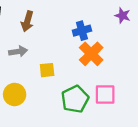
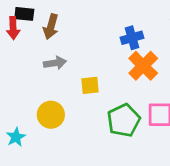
brown arrow: (27, 21) -> (51, 27), moved

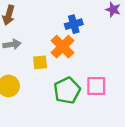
orange cross: (143, 66) -> (63, 47), moved

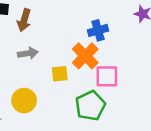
pink square: (96, 86) -> (107, 76), moved

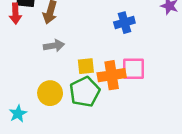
orange cross: (85, 56) -> (112, 75), moved, turned 36
green pentagon: (90, 106) -> (85, 92), moved

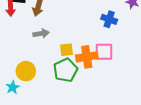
blue cross: (124, 23) -> (109, 19), moved, turned 35
yellow circle: (50, 93) -> (26, 71), moved

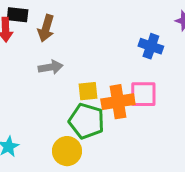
green pentagon: (65, 70) -> (86, 121), turned -30
yellow circle: (26, 71) -> (67, 151), moved

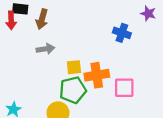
pink square: (143, 94) -> (124, 88), moved
green pentagon: (86, 121) -> (73, 90), turned -30

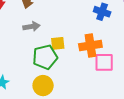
orange cross: (97, 75) -> (90, 45), moved
green pentagon: (73, 90) -> (45, 57), moved

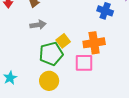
yellow square: (58, 43) -> (63, 41), turned -32
pink square: (104, 62) -> (84, 63), moved

